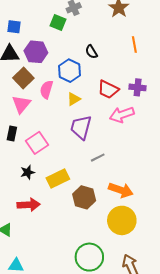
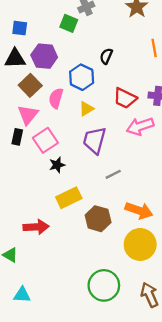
black semicircle: (91, 52) -> (106, 56), turned 56
black rectangle: (12, 134) -> (17, 137), moved
pink square: (37, 143) -> (45, 140), moved
black star: (28, 172) -> (57, 165), moved

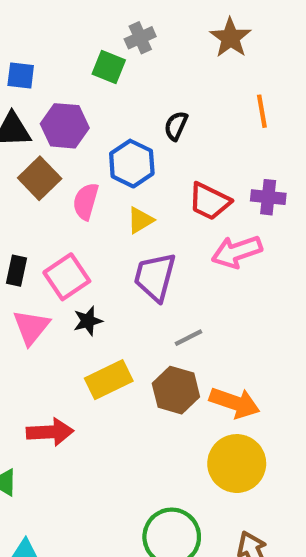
pink triangle: (28, 115) -> (31, 327), moved
brown hexagon: (98, 219) -> (176, 390), moved

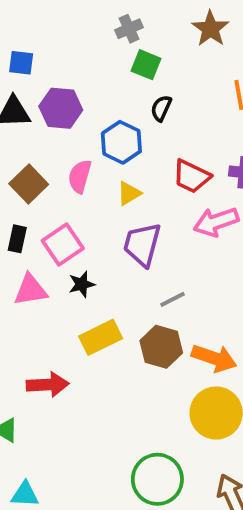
green square: (109, 67) -> (146, 65), moved
brown square: (40, 178) -> (29, 184), moved
pink triangle: (31, 327) -> (31, 290), turned 42

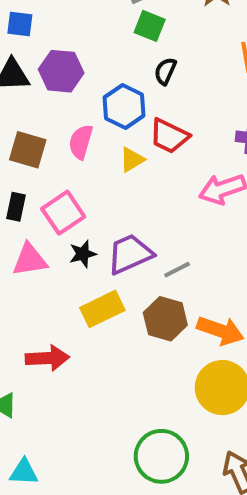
red trapezoid: (191, 176) -> (169, 136), moved
brown square: (29, 184) -> (28, 150), turned -30
purple trapezoid: (142, 245) -> (130, 254), moved, turned 51

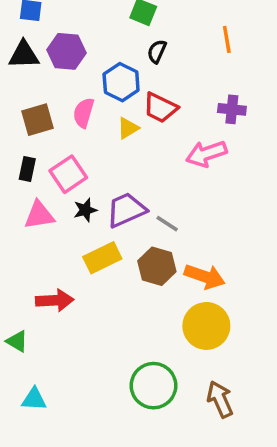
brown square: (28, 150) -> (38, 120), turned -32
gray line: (177, 270) -> (167, 224), turned 60

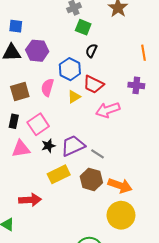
orange line: (227, 39) -> (143, 53), moved
pink arrow: (206, 154) -> (108, 110), moved

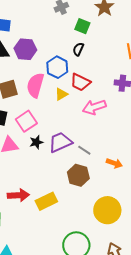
green square: (83, 27) -> (82, 26), moved
pink semicircle: (47, 87) -> (35, 85), size x1.4
yellow rectangle: (59, 174) -> (46, 201), moved
orange arrow: (120, 186) -> (114, 163), moved, size x0.7

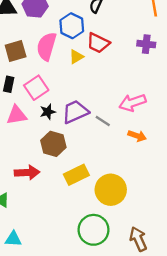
pink arrow: (94, 107) -> (132, 103), moved
brown hexagon: (78, 175) -> (53, 144), moved
yellow rectangle: (46, 201) -> (76, 175), moved
yellow circle: (107, 210) -> (111, 190), moved

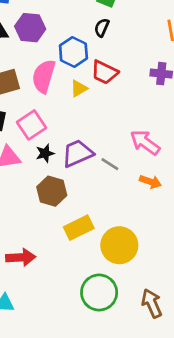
pink arrow: (132, 103) -> (145, 143), turned 55
red arrow: (27, 173) -> (21, 257), moved

